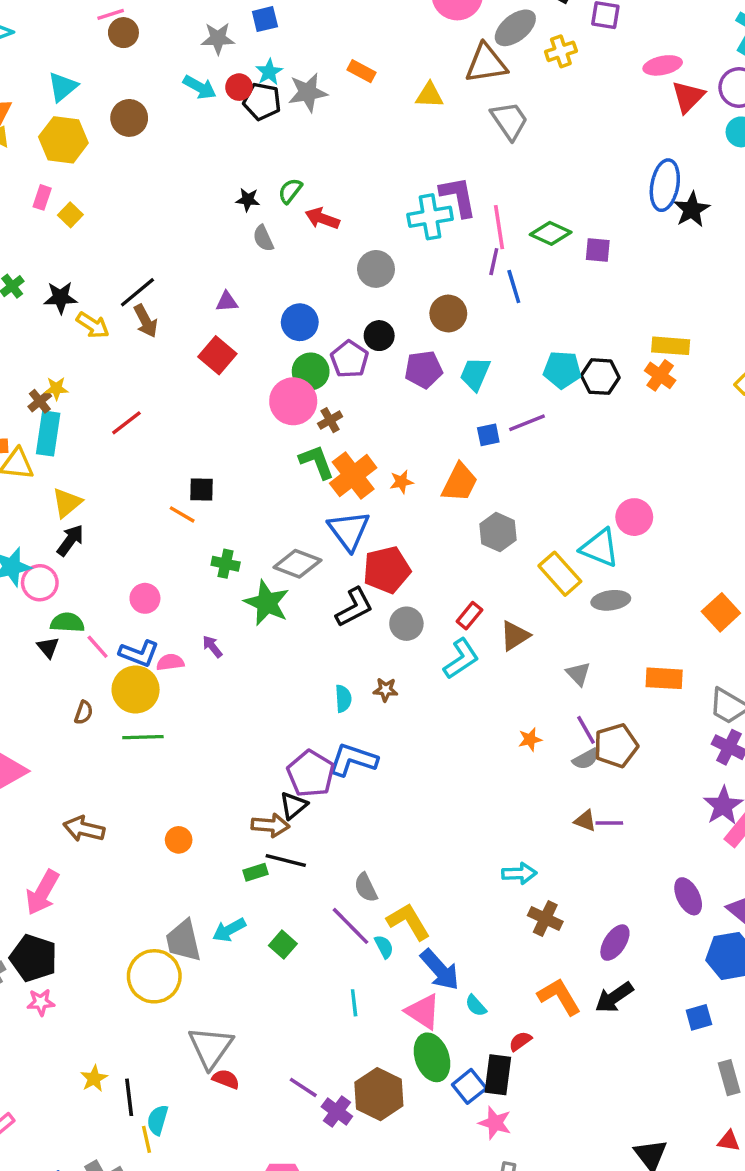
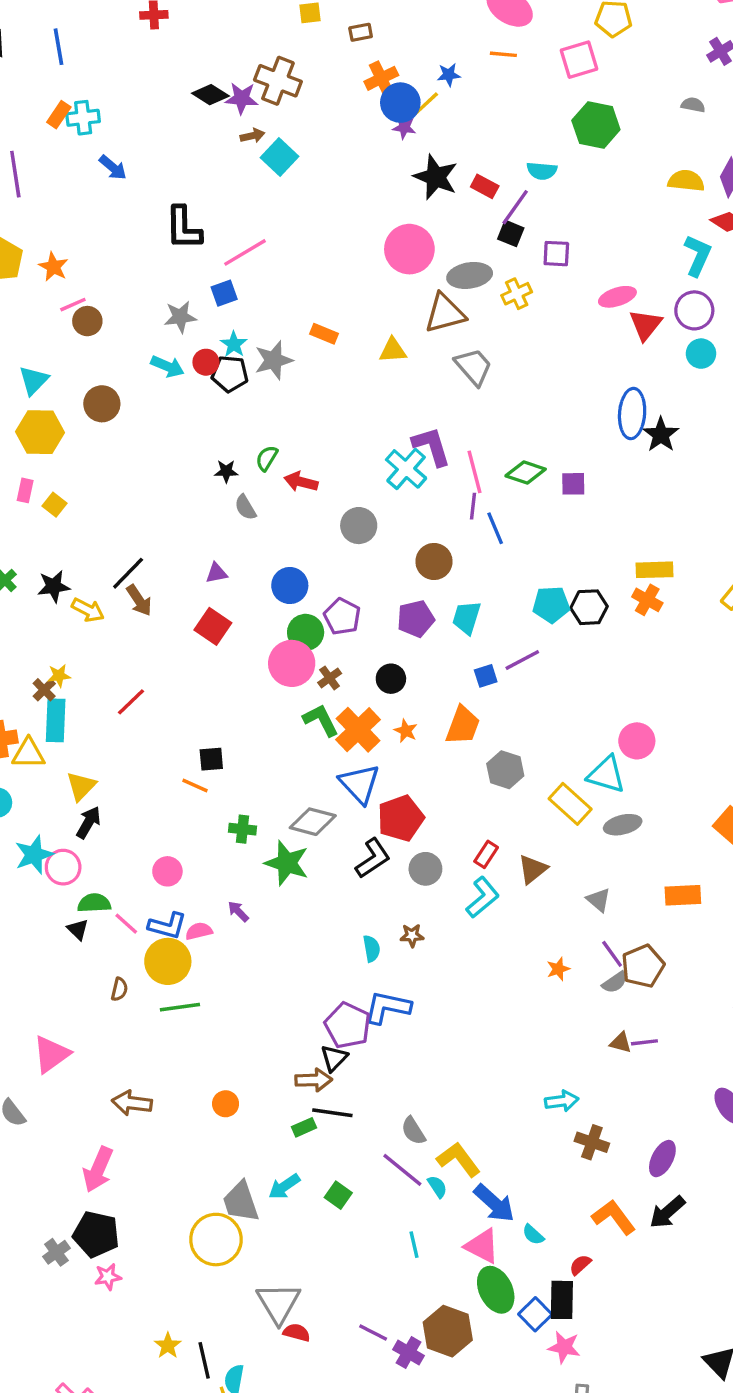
gray ellipse: (515, 28) -> (470, 275), turned 36
cyan cross: (430, 217) -> (406, 469), turned -33
black circle: (379, 336) -> (391, 679), moved
orange star: (401, 482) -> (406, 731), turned -30

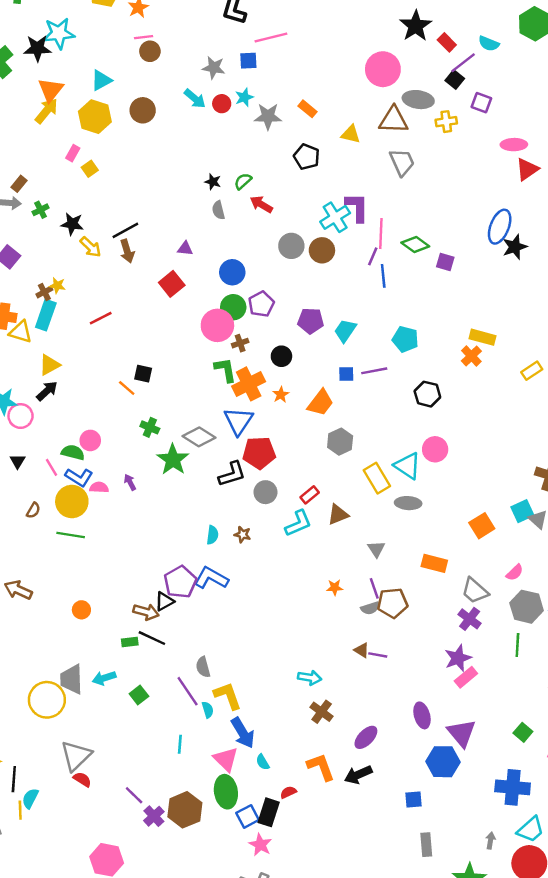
black pentagon: (230, 374) -> (307, 157), moved
brown circle: (434, 561) -> (322, 250), moved
black hexagon: (589, 607) -> (427, 394), moved
green semicircle: (94, 903) -> (73, 452), moved

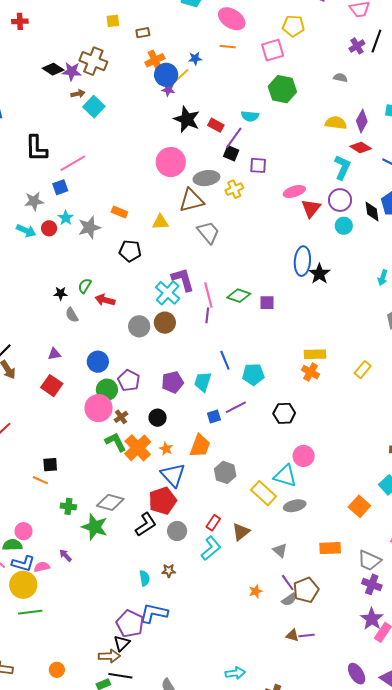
blue line: (383, 276) -> (225, 360), moved
blue triangle: (238, 421) -> (173, 475), moved
cyan arrow: (310, 678) -> (235, 673), moved

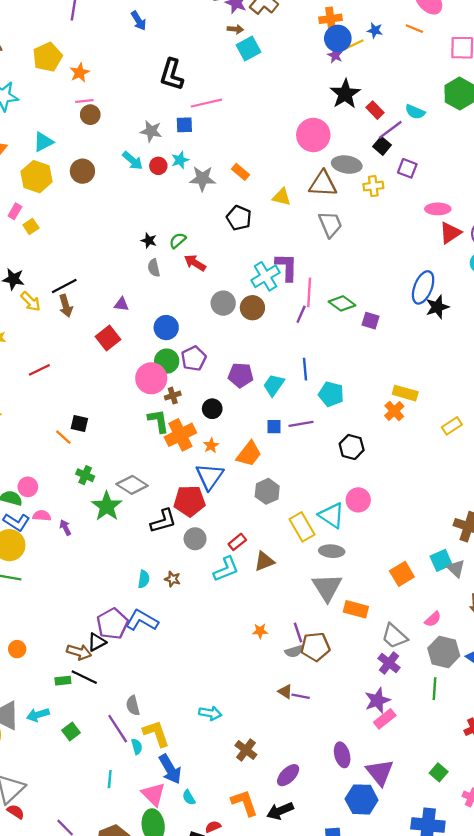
gray triangle: (280, 550) -> (327, 587), moved, size x1.8
pink semicircle: (42, 567) -> (42, 516), moved

